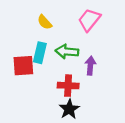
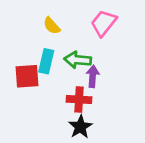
purple arrow: (90, 66) -> (93, 76), moved

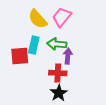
pink trapezoid: (104, 23) -> (62, 17), moved
yellow semicircle: (52, 26) -> (38, 19), size x1.5

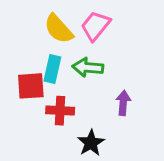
purple arrow: (68, 56) -> (123, 103), moved
red cross: (58, 73) -> (60, 111), moved

